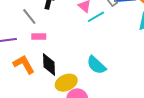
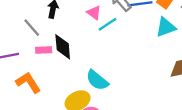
black diamond: (49, 64) -> (63, 47), moved
cyan semicircle: (96, 65) -> (97, 80), moved

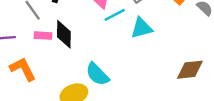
cyan triangle: (166, 27) -> (142, 28), moved

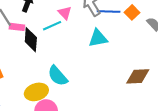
cyan line: (115, 15) -> (52, 26), moved
pink rectangle: (43, 36) -> (17, 27), moved

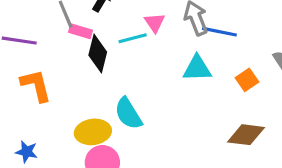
orange square: (132, 12) -> (247, 80), moved

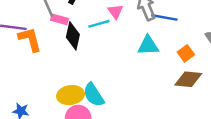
orange L-shape: (36, 85) -> (30, 39), moved
cyan semicircle: (128, 114) -> (94, 95), moved
brown diamond: (246, 135) -> (188, 79), moved

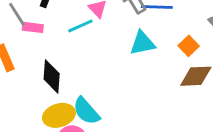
black diamond: (73, 36) -> (52, 76), moved

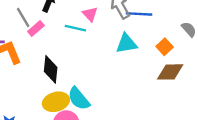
cyan line: (80, 26) -> (75, 28), turned 36
pink rectangle: (33, 27) -> (36, 28), turned -49

